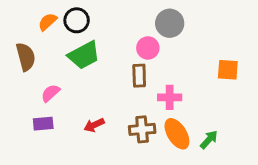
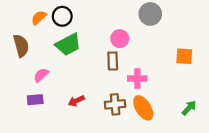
gray circle: (170, 23) -> (150, 14), moved
green arrow: (209, 140) -> (189, 108), moved

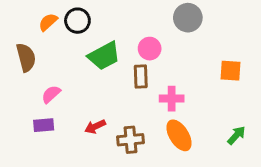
green trapezoid: (68, 44) -> (104, 56), moved
brown cross: (115, 104) -> (130, 140), moved

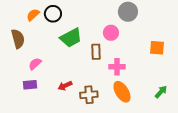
pink circle: (150, 49) -> (111, 33), moved

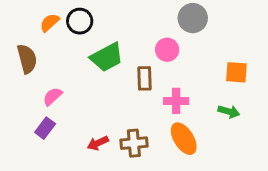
purple rectangle: (30, 85) -> (45, 128), turned -48
red arrow: (65, 86) -> (98, 143), moved
green arrow: (161, 92) -> (229, 111), moved, turned 64

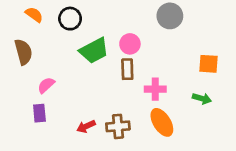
orange semicircle: (50, 23) -> (34, 15), moved, turned 78
pink circle: (167, 50) -> (130, 44), moved
purple rectangle: (45, 128) -> (39, 113), turned -42

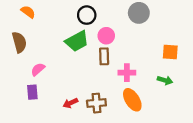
black circle: (70, 19) -> (87, 15), moved

